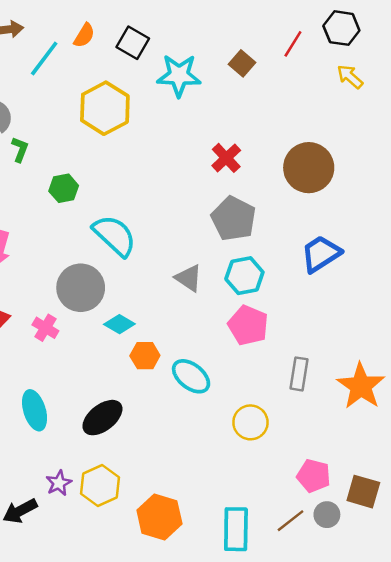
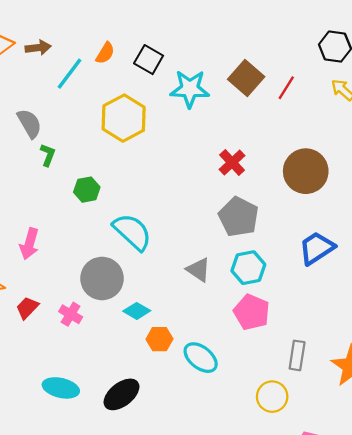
red line: (293, 44) -> (286, 88), moved
brown square: (242, 63) -> (246, 78), size x1.5
cyan ellipse: (35, 410) -> (61, 388), turned -60
yellow circle: (250, 422) -> (272, 397), moved

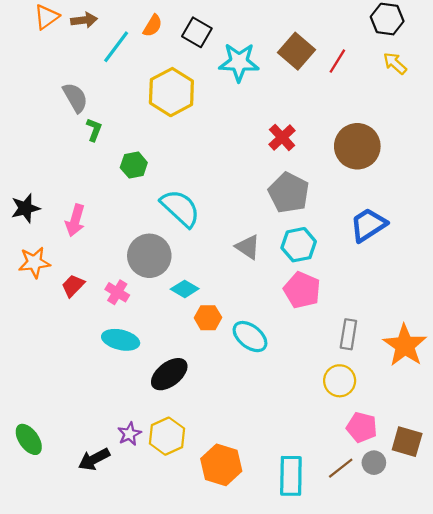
cyan ellipse: (61, 388) -> (121, 340), moved
yellow circle: (272, 397) -> (340, 381), moved

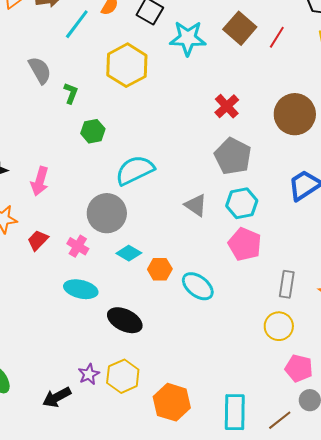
green L-shape: (94, 130) -> (71, 93), moved
cyan semicircle: (180, 208) -> (135, 170), turned -69
cyan diamond: (185, 289) -> (129, 253), moved
black ellipse: (169, 374) -> (125, 320), turned 64
brown line: (341, 468) -> (280, 420), moved

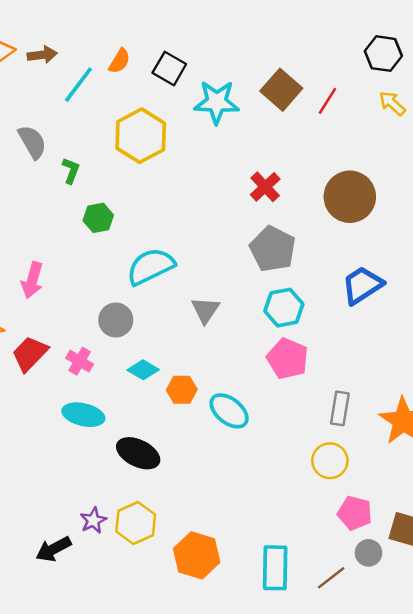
gray triangle: (196, 205) -> (205, 310), moved, turned 30
gray circle: (107, 213) -> (116, 320), size x0.7
red trapezoid: (38, 240) -> (30, 354), size x1.4

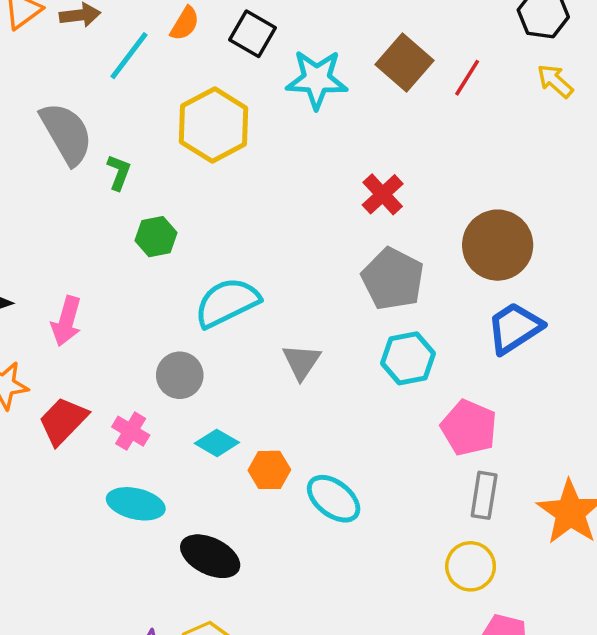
gray semicircle: (32, 142) -> (66, 133), size x1.4
brown circle: (350, 197) -> (498, 245), moved
pink pentagon: (288, 359) -> (469, 428), moved

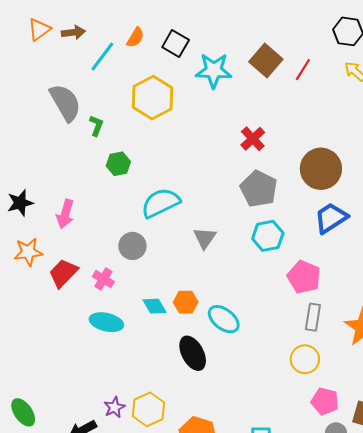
cyan diamond: (217, 443) -> (155, 306), moved, turned 30
black ellipse: (210, 556) -> (193, 353), moved, turned 36

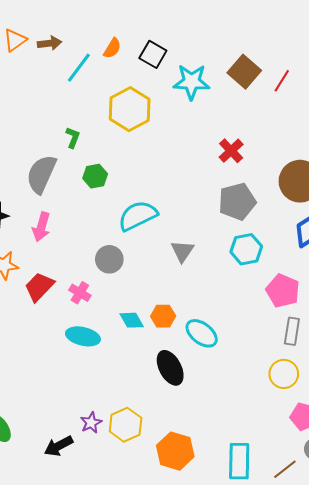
gray semicircle: (65, 103) -> (41, 174), moved, turned -126
gray pentagon: (259, 189) -> (237, 201), turned 30

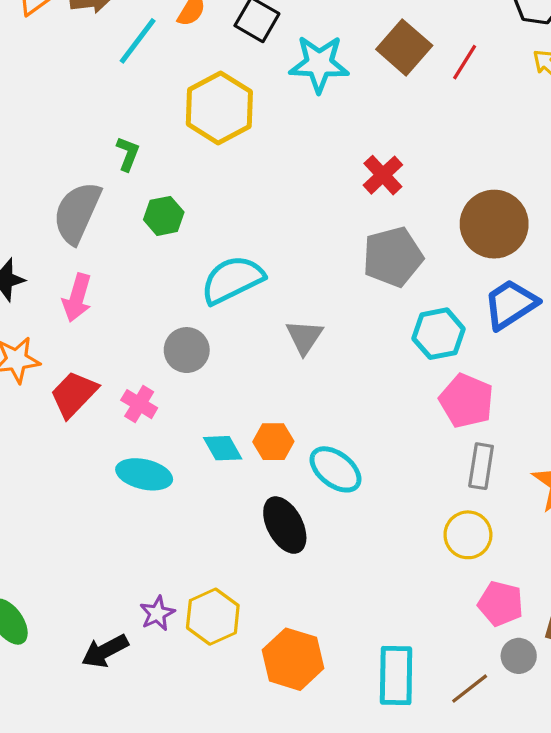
cyan hexagon: (246, 249) -> (439, 334), moved

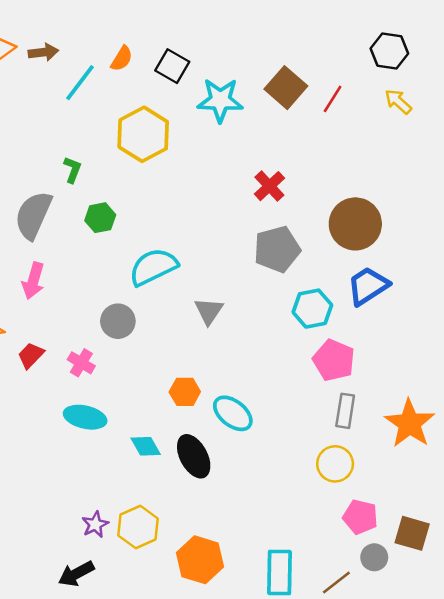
red trapezoid: (74, 394) -> (31, 355), size x0.7
cyan diamond: (223, 448) -> (146, 446), moved
black arrow: (105, 651) -> (76, 574), moved

